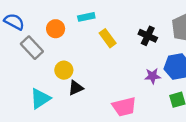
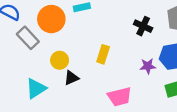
orange circle: (56, 29) -> (51, 19), size x1.5
yellow rectangle: (108, 38) -> (103, 54), moved, turned 54

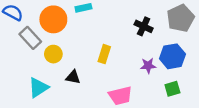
yellow circle: (60, 60) -> (53, 54), moved
black triangle: (71, 78) -> (73, 77), turned 35

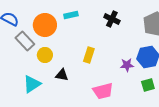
black cross: (144, 26) -> (112, 19), moved

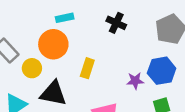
orange circle: (45, 25) -> (53, 44), moved
black triangle: (62, 75) -> (53, 93), size x1.6

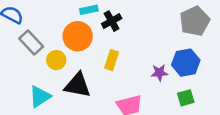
black cross: (116, 23) -> (112, 21), moved, turned 36

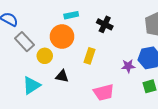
black cross: (112, 21) -> (105, 24), moved, turned -35
black triangle: (78, 85) -> (62, 76), size x0.6

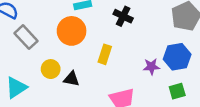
yellow circle: (45, 56) -> (51, 69), moved
cyan triangle: (32, 85) -> (16, 87), moved

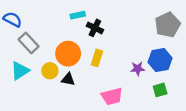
black cross: (123, 16) -> (95, 28), moved
orange circle: (72, 31) -> (68, 54), moved
cyan triangle: (16, 87) -> (20, 71), moved

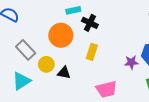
gray rectangle: (29, 43) -> (26, 50), moved
orange circle: (68, 54) -> (61, 35), moved
cyan triangle: (20, 71) -> (21, 81), moved

